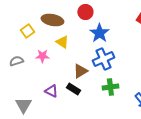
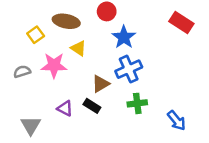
pink star: (42, 56) -> (54, 65), size x1.5

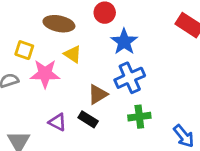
yellow square: (36, 35) -> (24, 50), moved, turned -35

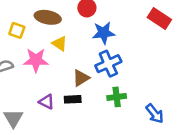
blue star: (124, 42) -> (104, 33), turned 30
yellow square: (24, 50) -> (17, 30), moved
black rectangle: (88, 119) -> (73, 99), turned -35

